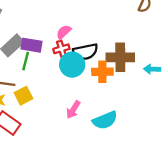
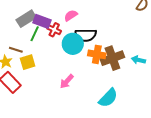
red cross: (61, 49) -> (54, 30), moved, turned 32
brown cross: (120, 57) -> (112, 58), moved, turned -30
cyan semicircle: (105, 120) -> (108, 98), moved, turned -35

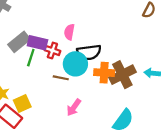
pink semicircle: (71, 15) -> (69, 32), turned -40
brown line: (16, 50) -> (61, 78), moved
yellow square: (28, 62) -> (22, 104), moved

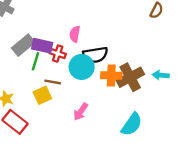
brown line: (61, 78) -> (53, 82), moved
yellow square: (22, 104) -> (42, 95), moved

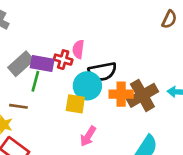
red cross: (58, 54) -> (63, 60), moved
brown line: (53, 82) -> (18, 106), moved
yellow square: (42, 95) -> (75, 104), moved, turned 36

